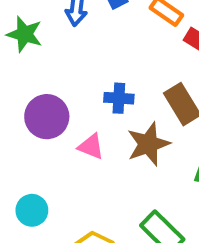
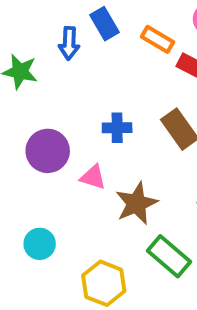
brown star: (148, 144) -> (137, 203), moved

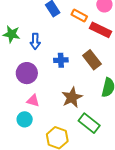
blue arrow: (69, 43) -> (35, 41), moved
pink triangle: (93, 177) -> (33, 101), moved

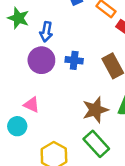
purple circle: (27, 73) -> (41, 60), moved
brown star: (72, 97) -> (95, 110), moved

